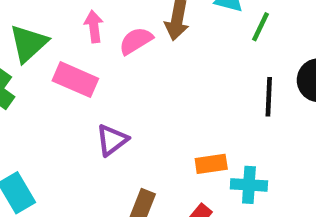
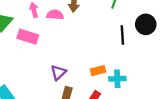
pink semicircle: (136, 41) -> (55, 15), turned 42
purple triangle: (112, 140) -> (58, 73), moved

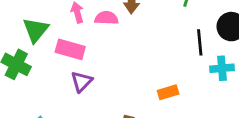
purple triangle: (58, 73) -> (82, 82), moved
cyan cross: (117, 79) -> (222, 68), moved

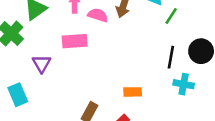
pink rectangle: (70, 49) -> (75, 41), moved, turned -35
purple triangle: (82, 82) -> (42, 64), moved, turned -30

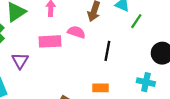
pink semicircle: (98, 15) -> (76, 32), moved
black line: (171, 57) -> (107, 51), moved

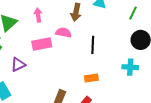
green line: (136, 21) -> (133, 13), moved
purple triangle: (20, 61) -> (18, 64), turned 42

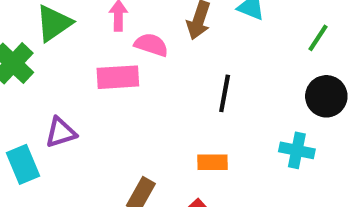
pink semicircle: (63, 33) -> (151, 45), moved
purple triangle: (18, 64) -> (61, 132), moved

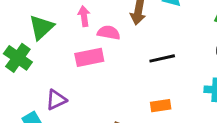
black line: (225, 93) -> (162, 58), turned 75

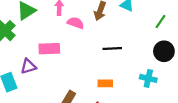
pink rectangle: (89, 57) -> (49, 49), moved

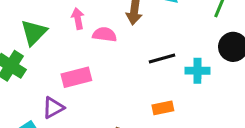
cyan cross: (148, 78) -> (197, 71), moved

